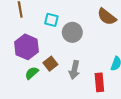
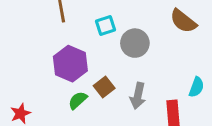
cyan square: (51, 20) -> (106, 25), turned -32

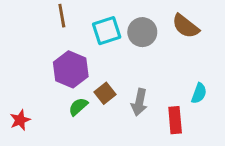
cyan square: (106, 25) -> (107, 31), size x1.4
gray circle: (135, 43) -> (142, 32), moved

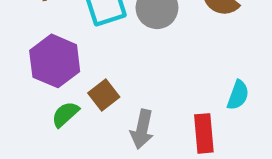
gray arrow: (139, 102) -> (142, 129), moved

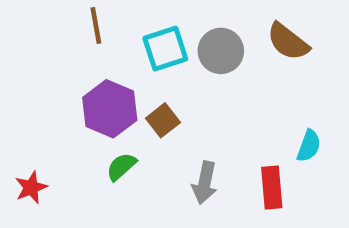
brown square: (104, 95) -> (163, 120), moved

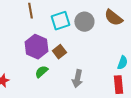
red rectangle: (272, 187) -> (118, 85), moved

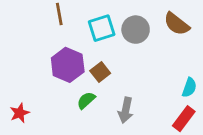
green semicircle: (41, 72) -> (86, 100), moved
red rectangle: (118, 85) -> (184, 119), turned 42

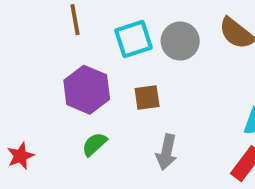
brown square: (100, 72) -> (147, 97), moved, turned 30
green semicircle: (86, 100) -> (94, 144), moved

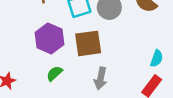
brown square: (147, 97) -> (88, 43), size x1.6

